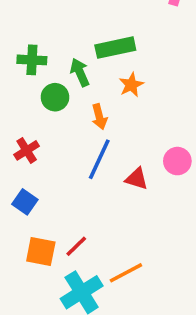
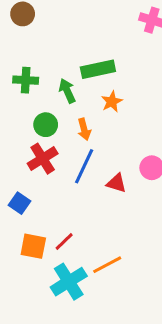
green circle: (55, 97) -> (46, 125), moved
red cross: (27, 150) -> (43, 159), moved, size x1.4

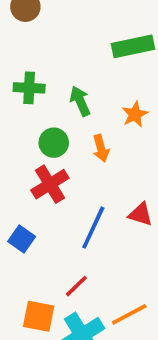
green rectangle: (98, 69) -> (133, 46), moved
blue line: (84, 166) -> (93, 228), moved
orange square: (33, 246) -> (39, 316), moved

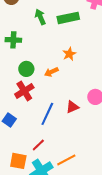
green arrow: (80, 101) -> (40, 17), moved
orange arrow: (101, 148) -> (51, 72), turned 80
red triangle: (141, 214) -> (72, 107), turned -40

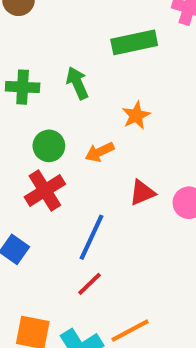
green arrow: (40, 17) -> (77, 83), moved
red triangle: (72, 107) -> (142, 193), moved
red line: (38, 145) -> (89, 284), moved

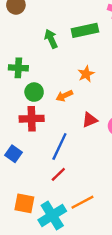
green arrow: (77, 83) -> (51, 39), moved
green cross: (23, 87) -> (18, 68), moved
red cross: (45, 191) -> (32, 119), turned 30

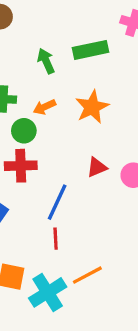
orange star: (86, 74) -> (92, 107), size x1.5
orange arrow: (64, 96) -> (44, 107), moved
red line: (58, 174) -> (56, 239), turned -49

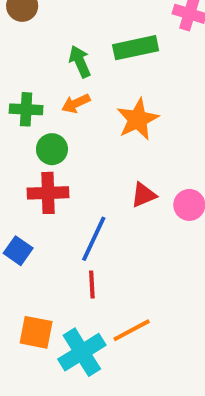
orange arrow: (44, 107) -> (76, 103), moved

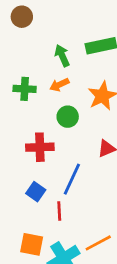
green circle: (52, 149) -> (68, 117), moved
blue square: (18, 251) -> (36, 192), moved
red line: (92, 285) -> (59, 211), moved

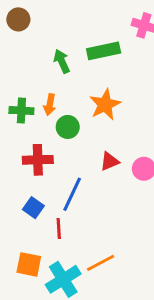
orange arrow: (59, 85) -> (50, 105), moved, turned -54
green cross: (25, 89) -> (21, 111), moved

